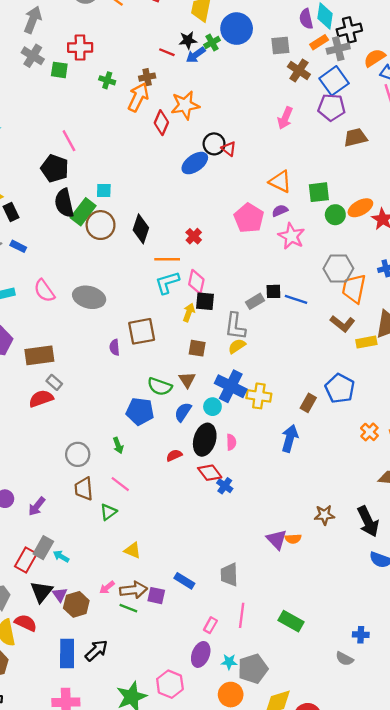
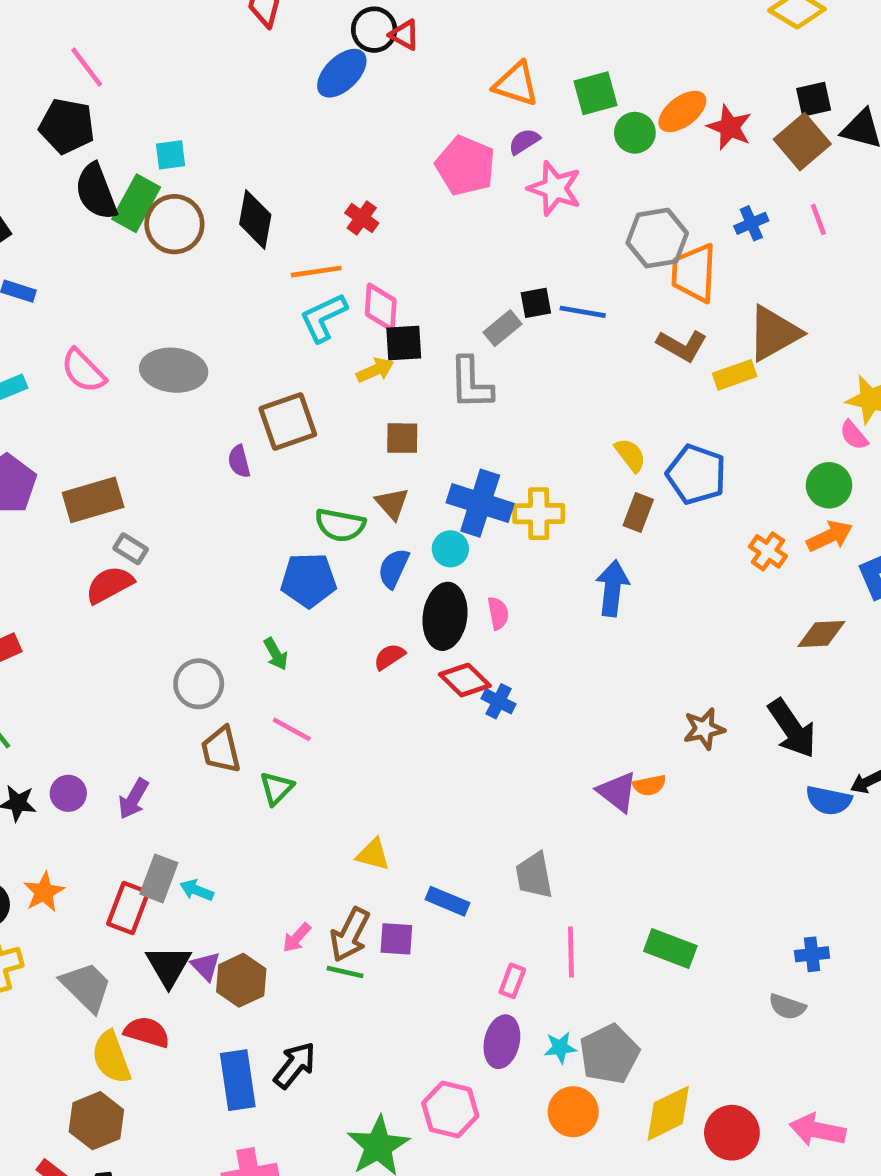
yellow arrow: (189, 313) -> (375, 370), turned 54
yellow semicircle: (237, 346) -> (630, 455), moved, turned 96
yellow triangle: (133, 550) -> (373, 854), moved
brown arrow: (134, 590) -> (350, 935), turned 132

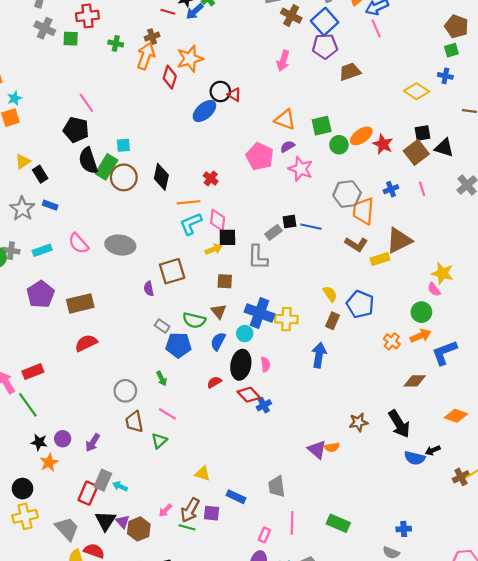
gray rectangle: (131, 549) -> (162, 326), moved
blue cross: (499, 701) -> (264, 405), turned 32
orange star: (44, 892) -> (49, 462), moved

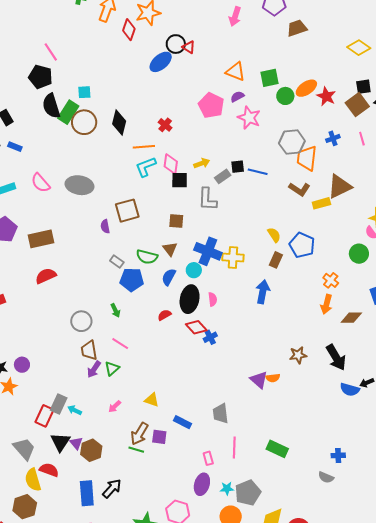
yellow arrow: (214, 249) -> (202, 163), moved
orange arrow: (421, 336) -> (327, 304), moved, turned 126
purple arrow: (93, 443) -> (94, 369), moved
pink arrow: (165, 510) -> (115, 406), moved
pink rectangle: (264, 535) -> (208, 458), turned -40

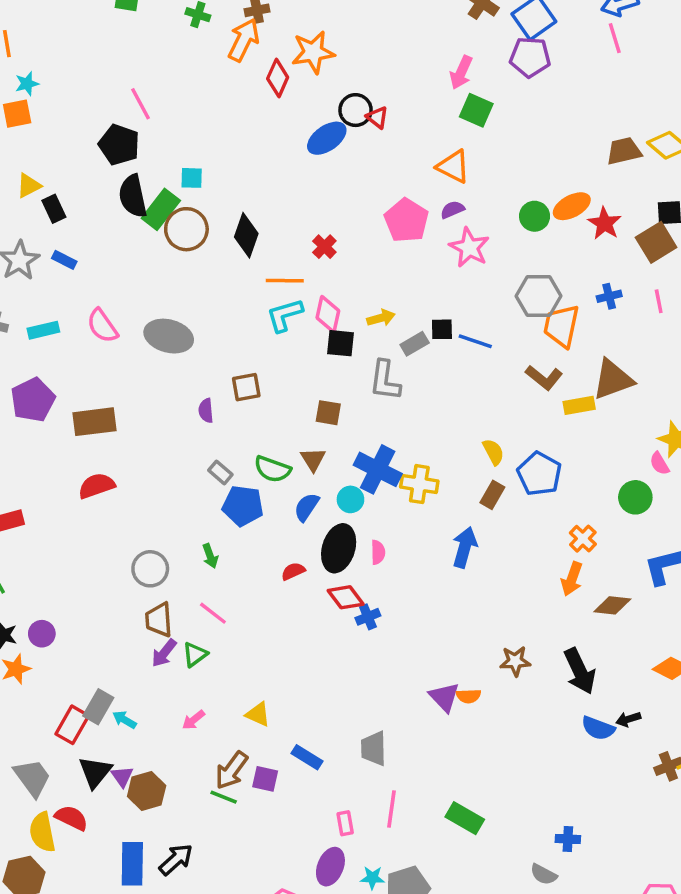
brown trapezoid: (297, 28) -> (624, 151), moved
green square: (269, 78) -> (476, 110), moved, turned 30
brown square: (127, 211) -> (246, 387), size x0.7

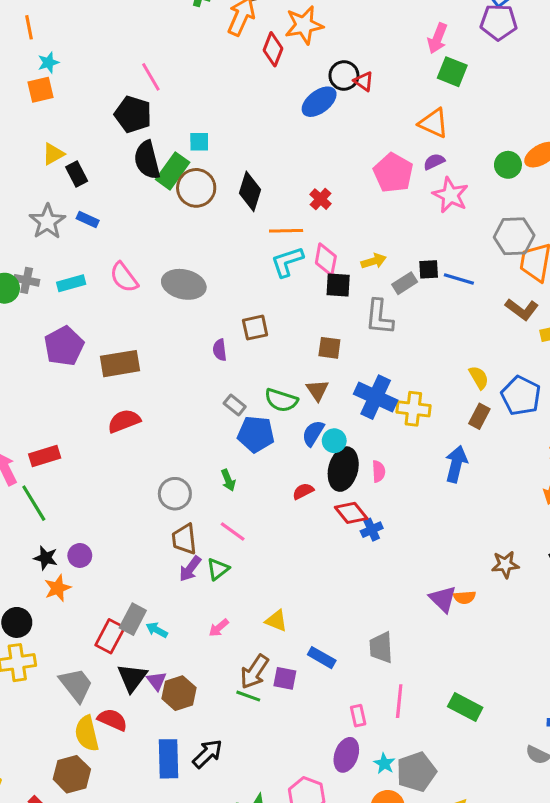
cyan circle: (350, 499) -> (334, 441), moved
cyan star: (372, 878) -> (384, 764), turned 30

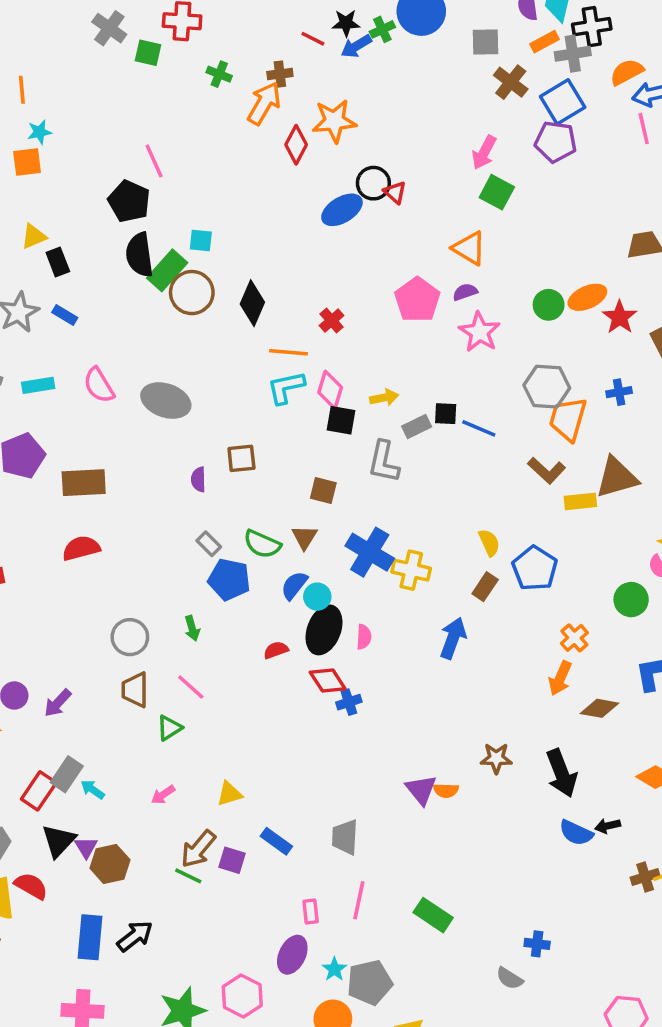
purple arrow: (190, 569) -> (58, 703), moved
yellow triangle: (276, 621) -> (229, 794), turned -45

